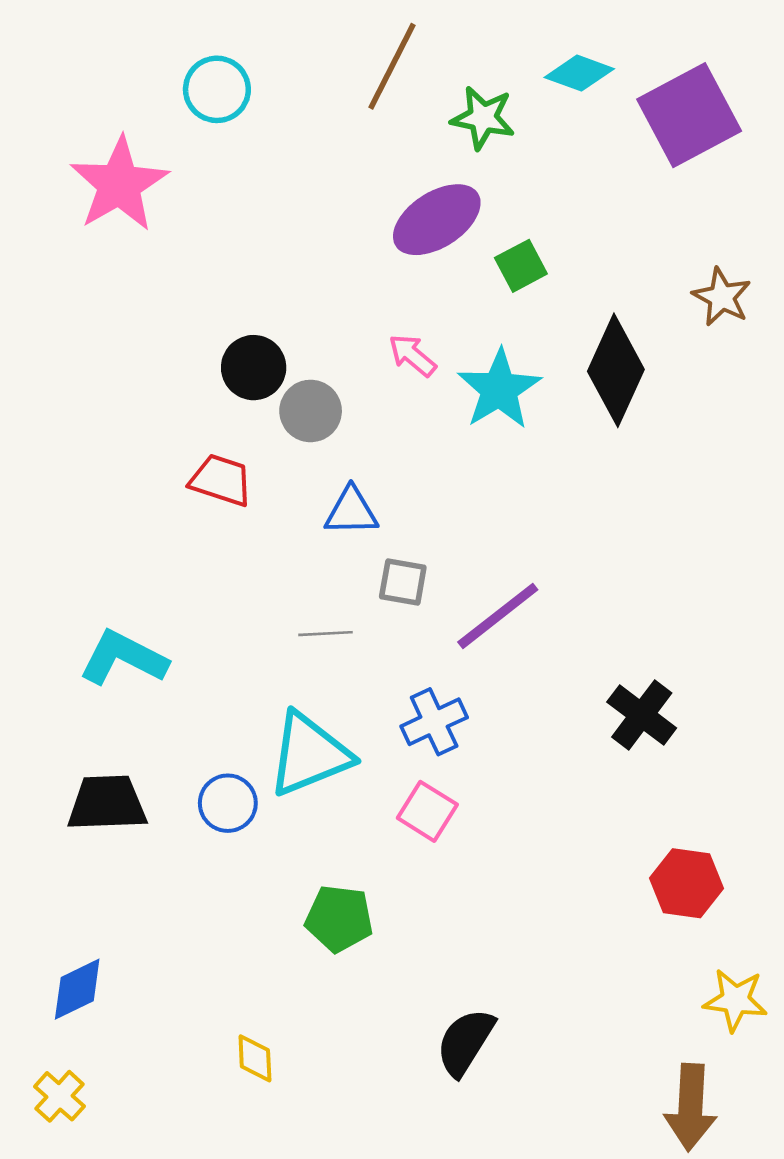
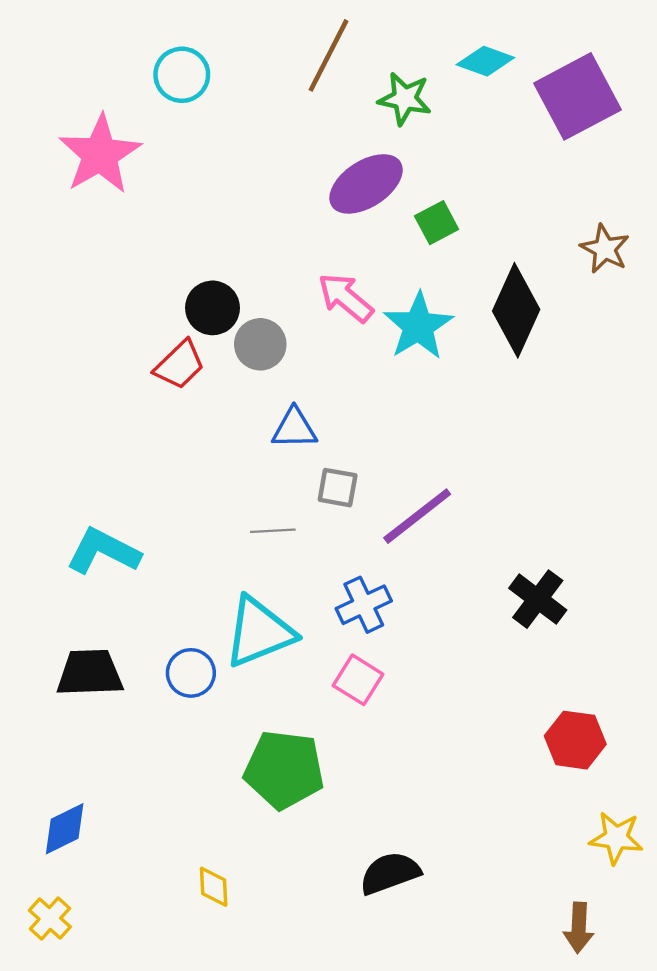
pink arrow: (412, 355) -> (346, 298), size x1.4
red trapezoid: (221, 480) -> (180, 365), moved, turned 118
green pentagon: (339, 919) -> (284, 770), size x1.4
black semicircle: (465, 1042) -> (390, 873), turned 38
brown arrow: (691, 1107) -> (579, 928), size x0.7

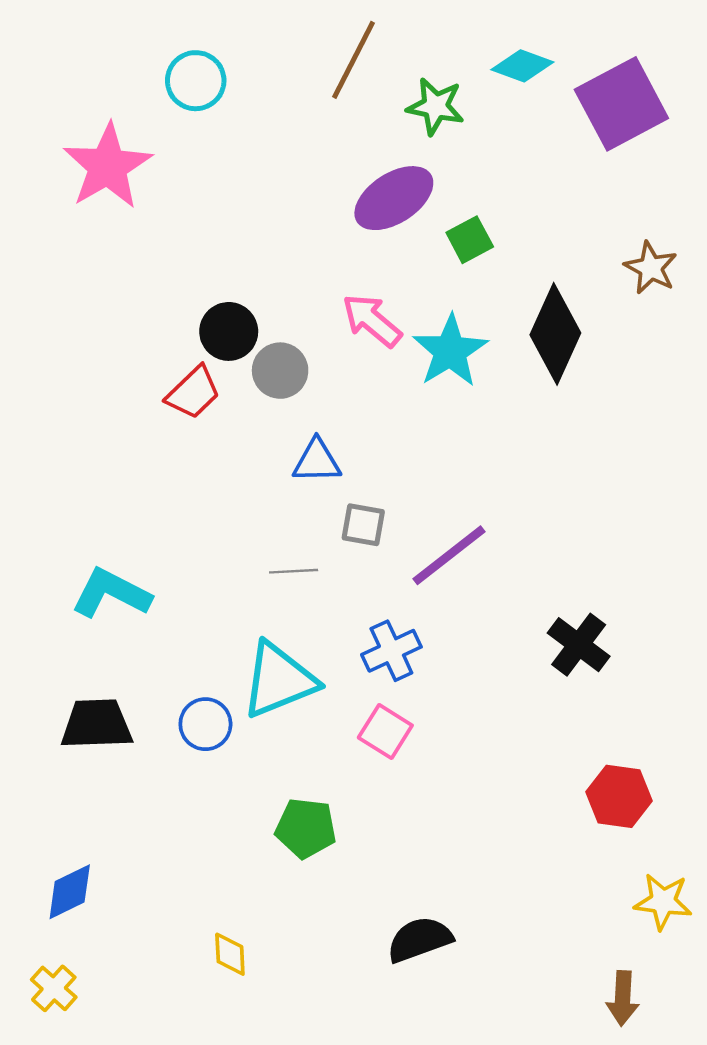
green pentagon: (284, 770) -> (306, 828), size x0.7

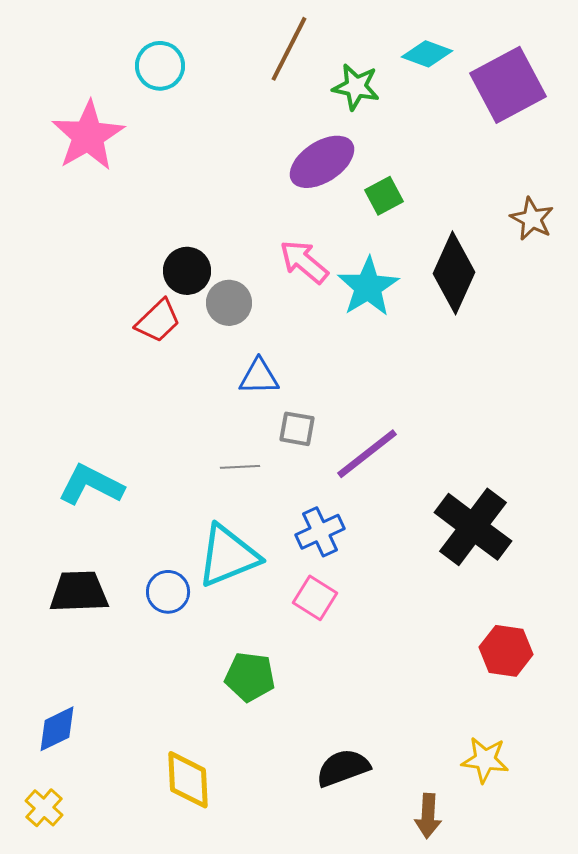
black cross: (579, 645) -> (473, 527), size x1.5
yellow star: (663, 902) -> (485, 760), moved
yellow diamond: (230, 954) -> (188, 780), size x1.6
brown arrow: (623, 998) -> (428, 816), moved

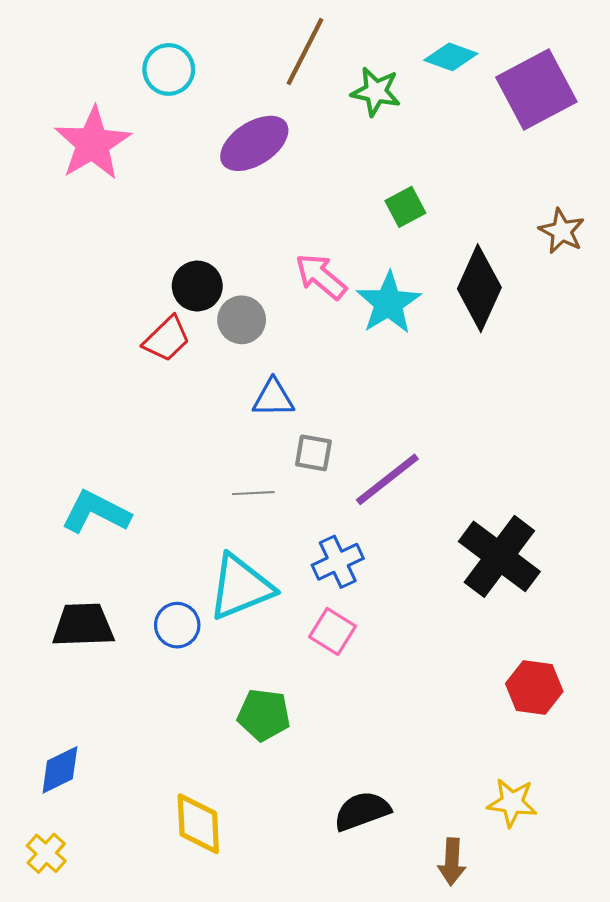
purple ellipse: (322, 162) -> (254, 143), moved

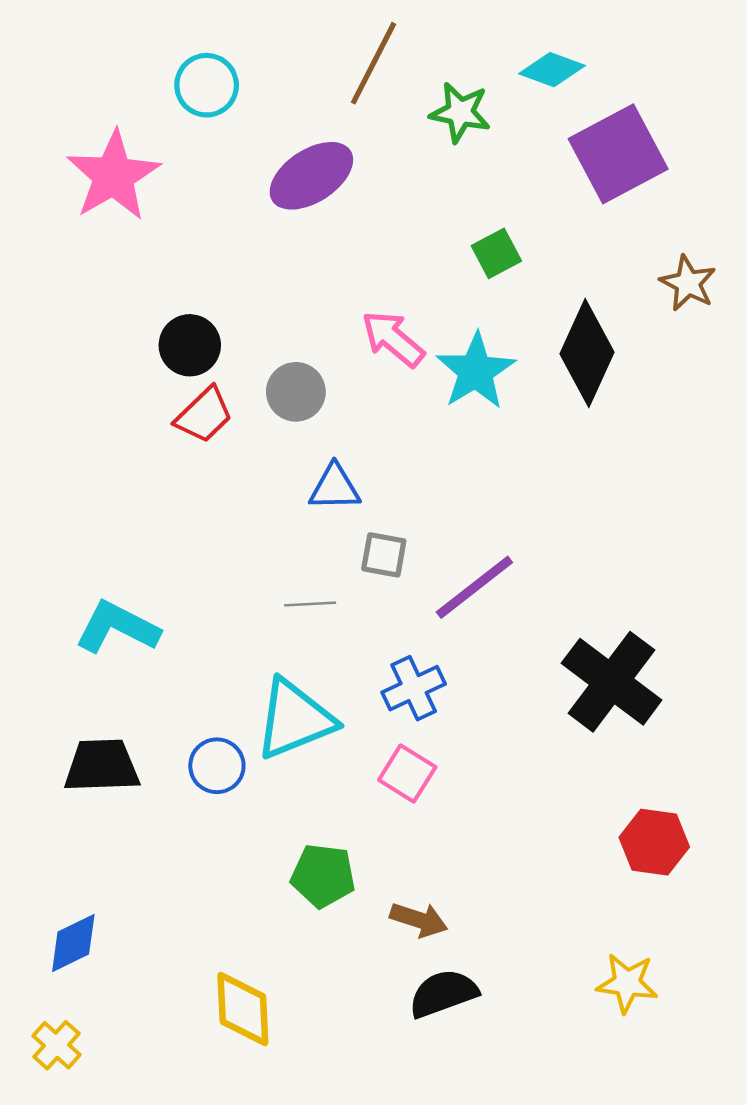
purple square: (536, 90) -> (618, 154), moved
black circle: (197, 286) -> (190, 345), moved
brown arrow: (452, 862) -> (419, 920), moved, turned -75

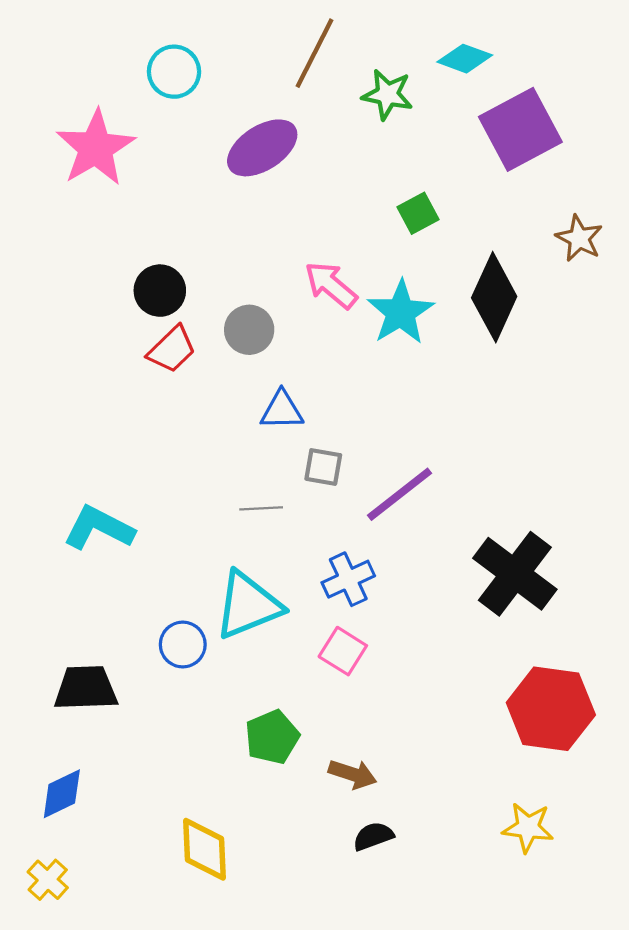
black trapezoid: (102, 766) -> (86, 688), moved
red hexagon: (654, 842) -> (551, 709), size x1.5
green pentagon: (323, 876) -> (272, 737), turned -30
black semicircle: (443, 993) -> (373, 836), size x0.7

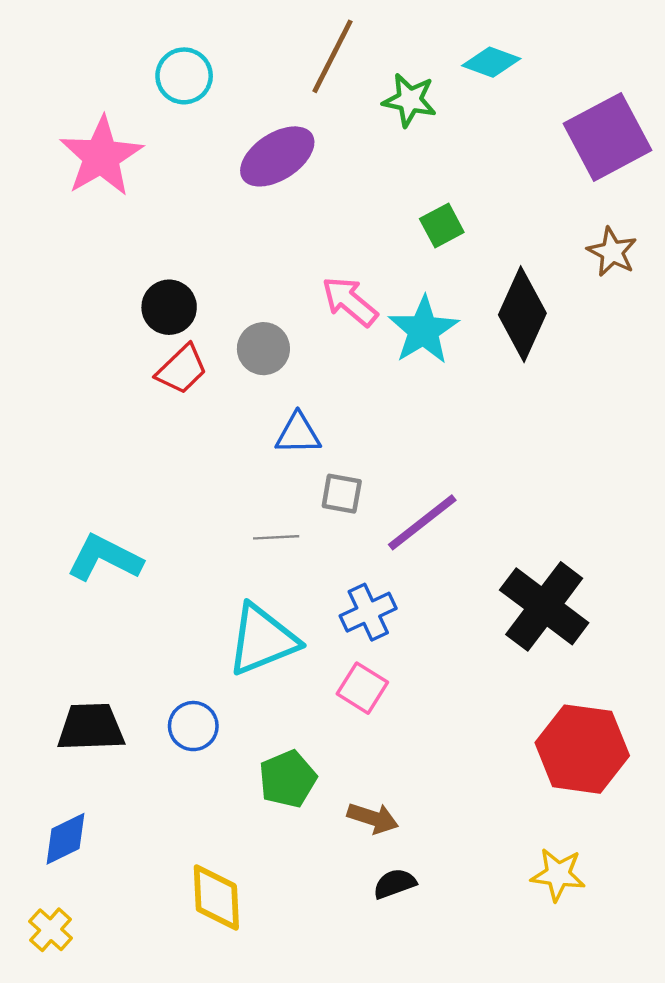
purple square: (520, 129) -> (608, 137), moved
blue circle: (183, 645) -> (193, 726), moved

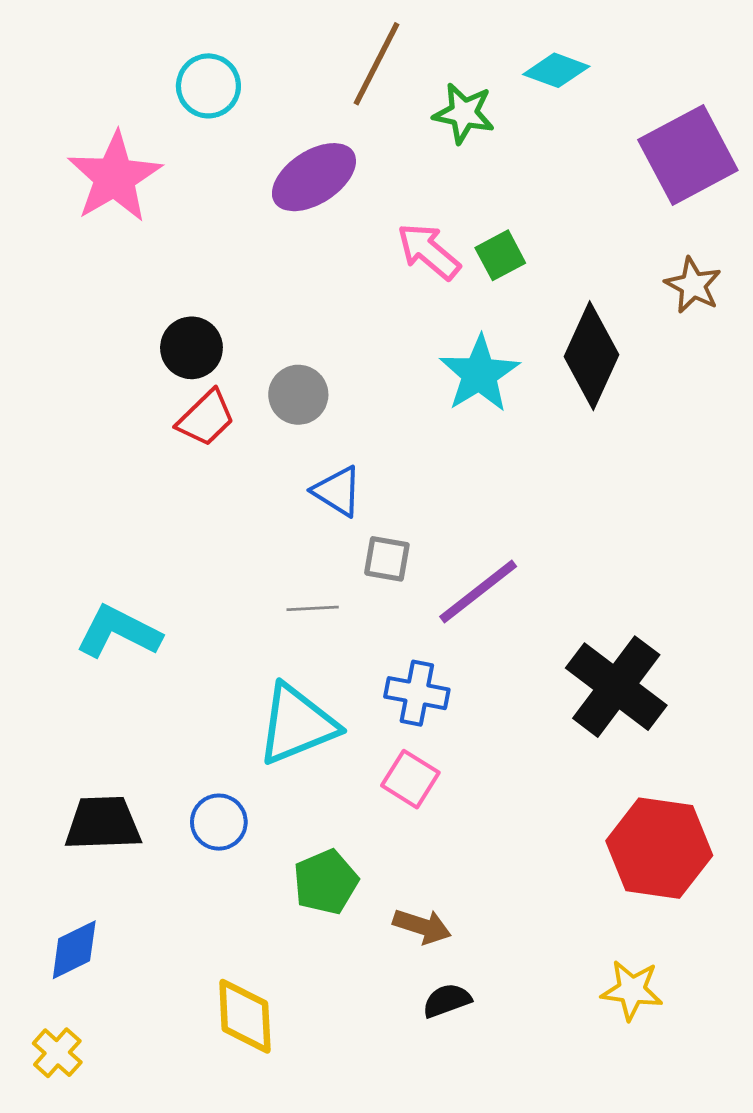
pink arrow: (350, 301) -> (429, 251), moved
blue triangle: (298, 434) -> (337, 491), turned 33
blue cross: (368, 612) -> (417, 693), turned 36

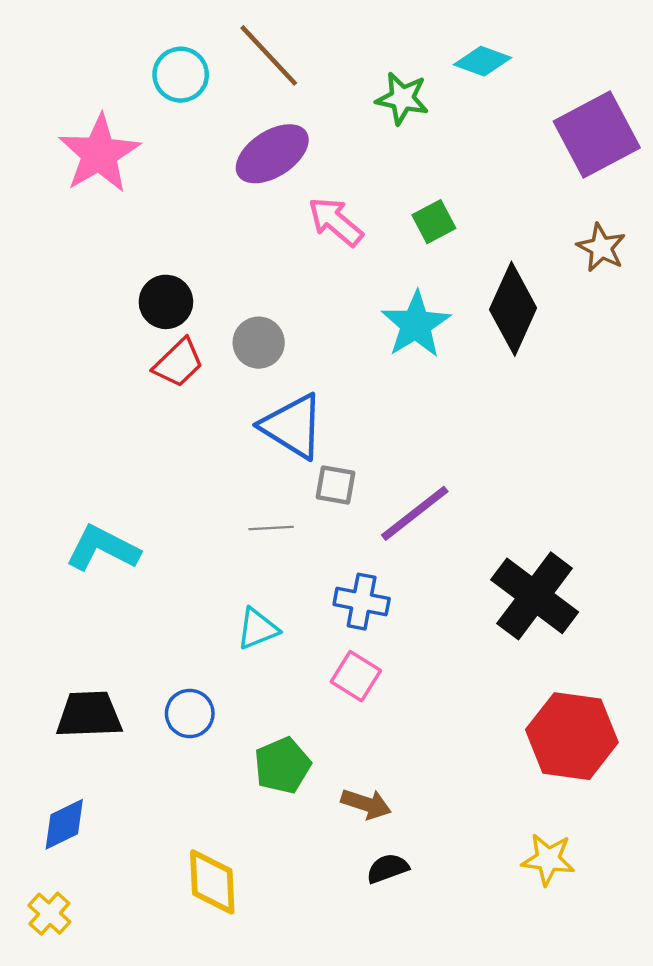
brown line: (376, 64) -> (269, 55), moved, turned -70
pink arrow: (429, 251) -> (336, 222), moved
blue triangle: (337, 491) -> (293, 426), size x1.5
cyan triangle: (297, 724) -> (258, 629), size x0.6

